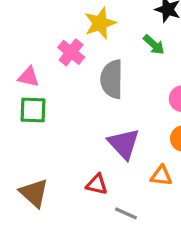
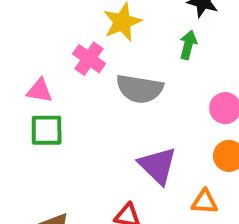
green arrow: (154, 45) -> (188, 45), turned -115
gray semicircle: (112, 79) -> (140, 89), turned -78

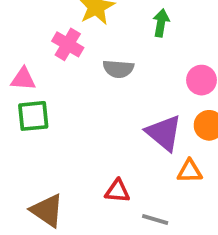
gray semicircle: (140, 89) -> (118, 69), size x0.7
purple triangle: (158, 166) -> (164, 133), moved

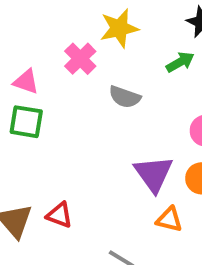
green arrow: (161, 23) -> (180, 62), turned 36
red triangle: (117, 191) -> (59, 215), moved

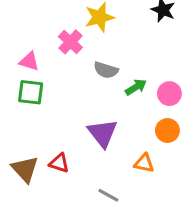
green arrow: (180, 62) -> (136, 87), moved
purple triangle: (154, 174) -> (102, 133), moved

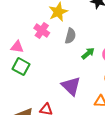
gray semicircle: (106, 70) -> (70, 36), moved, turned -84
green square: (31, 92) -> (21, 67), turned 30

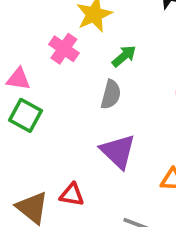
gray semicircle: (70, 36) -> (111, 94), moved
green arrow: (88, 53) -> (124, 56), moved

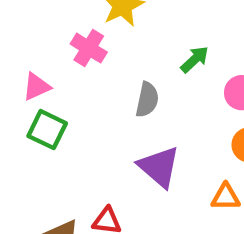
green arrow: (124, 56) -> (195, 59), moved
pink triangle: (18, 79) -> (37, 87), turned -30

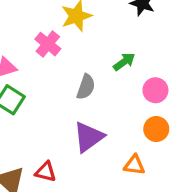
purple triangle: (159, 167) -> (89, 137), turned 36

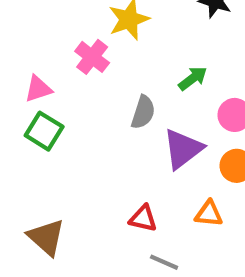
purple triangle: (89, 137) -> (183, 149), moved
red triangle: (46, 172) -> (143, 218), moved

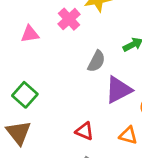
green square: (44, 131) -> (25, 95), moved

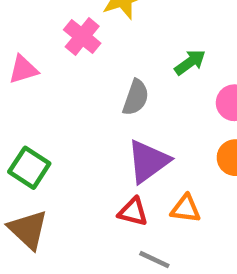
purple triangle: (118, 90) -> (148, 161), moved
orange triangle: (128, 135) -> (186, 209), moved

